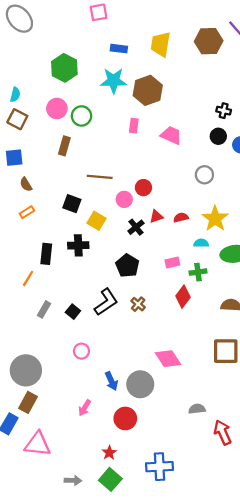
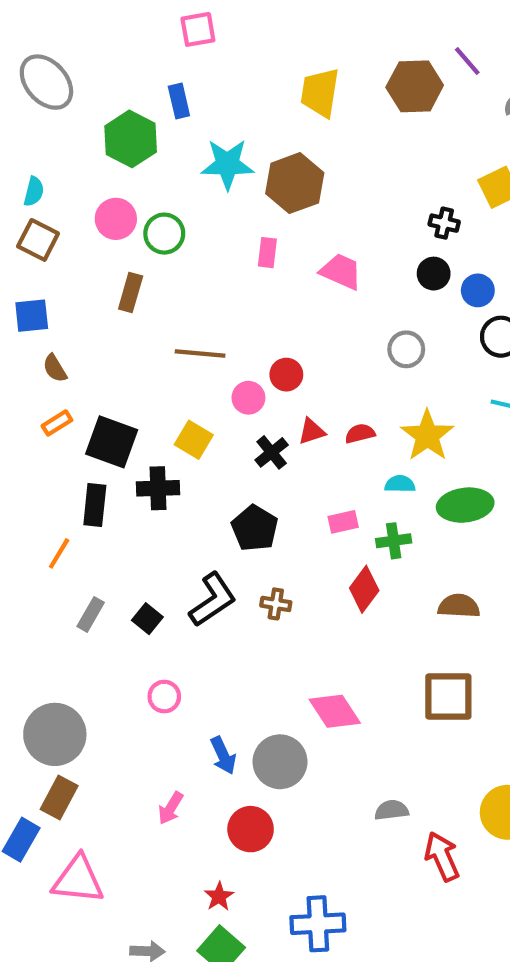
gray ellipse: (19, 19) -> (46, 82), moved
blue rectangle: (119, 49) -> (179, 101), moved, turned 70
black square: (72, 204) -> (112, 442), moved, size x1.4
brown cross: (138, 304) -> (276, 604), turned -32

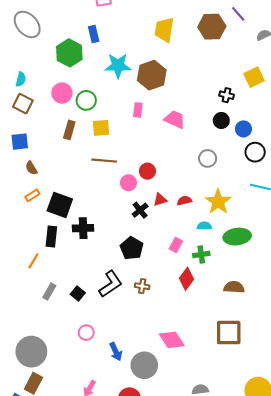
yellow square: (194, 440) -> (101, 128), moved, turned -36
pink rectangle: (343, 522) -> (176, 245), turned -48
blue arrow: (223, 755) -> (116, 352), moved

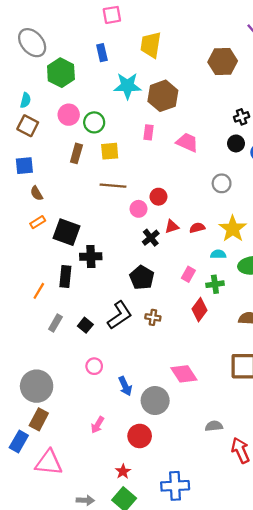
brown hexagon: (212, 27) -> (223, 61), moved
yellow trapezoid: (164, 30) -> (151, 45), moved
green hexagon: (69, 53) -> (61, 73), moved
black cross: (227, 95) -> (242, 117), turned -32
black rectangle: (51, 237) -> (65, 276), moved

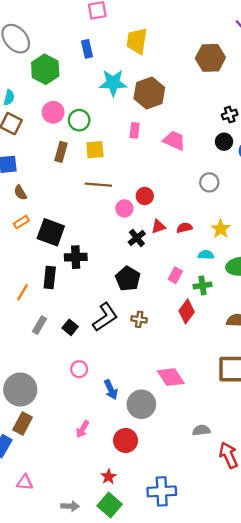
yellow star: (233, 229) -> (221, 229), size x0.7
pink triangle: (49, 463) -> (25, 482), moved, size x0.6

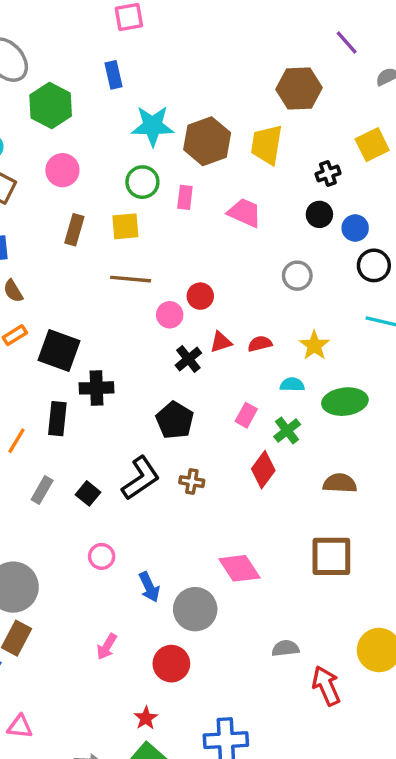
yellow trapezoid: (137, 41) -> (267, 145), moved
green circle: (79, 120) -> (142, 182), moved
green cross: (202, 285) -> (287, 430), turned -30

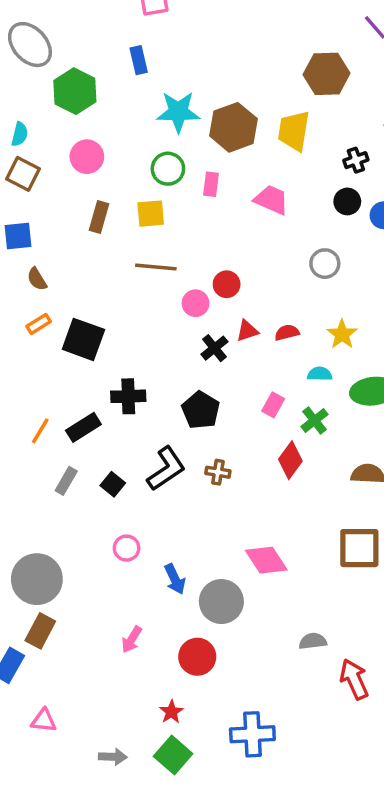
black cross: (96, 388) -> (128, 396), moved
black rectangle: (57, 419) -> (83, 427), moved, turned 52

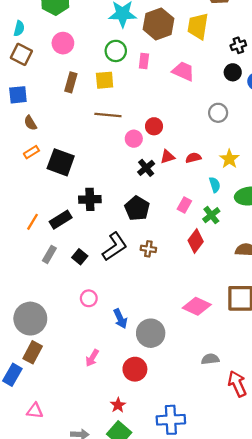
cyan semicircle: (320, 374) -> (215, 185), turned 72
pink diamond: (266, 560) -> (197, 306), moved, turned -32

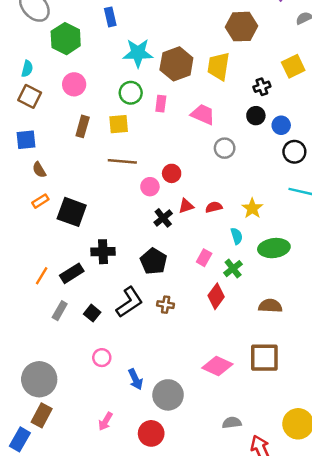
gray circle: (218, 113) -> (225, 148), moved

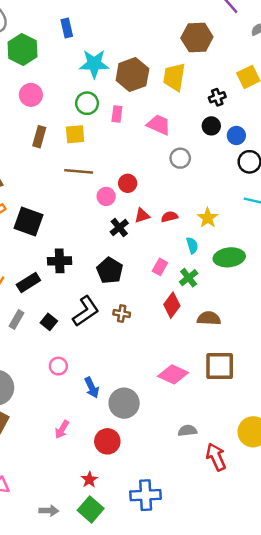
brown semicircle: (270, 306) -> (209, 318), moved

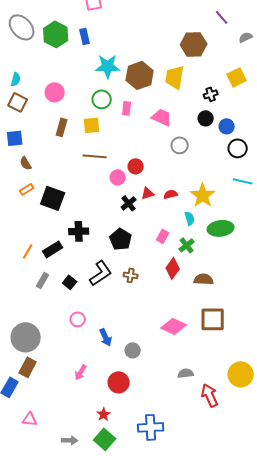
green hexagon: (23, 49) -> (56, 34), moved
yellow star: (208, 218) -> (203, 195), size x1.4
gray circle: (124, 403) -> (133, 350), size x0.6

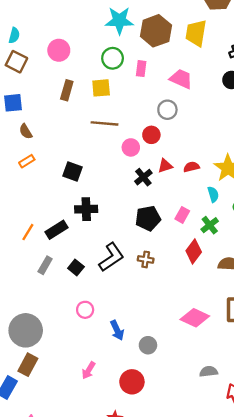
gray circle: (180, 145) -> (167, 110), moved
black square: (53, 198) -> (73, 171), moved, size x0.7
black pentagon: (121, 239) -> (148, 218), moved, turned 30

